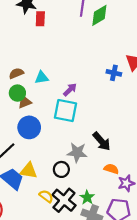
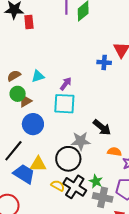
black circle: (61, 169) -> (68, 159), size x1.6

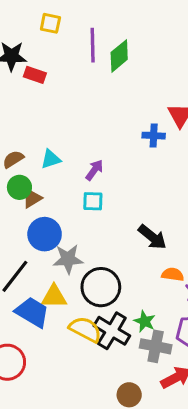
red rectangle: (29, 22) -> (35, 75), turned -64
cyan square: (64, 104) -> (93, 201), size x0.6
gray star: (81, 141) -> (68, 259), moved
yellow semicircle: (58, 186) -> (85, 329), size x1.5

